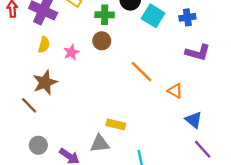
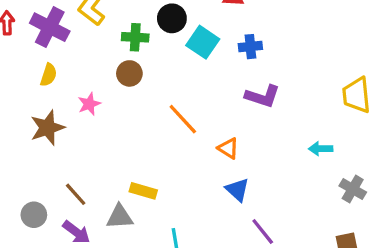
pink star: (71, 52) -> (89, 104), moved
brown line: (29, 105) -> (76, 194), moved
blue triangle: (194, 120) -> (237, 190), moved

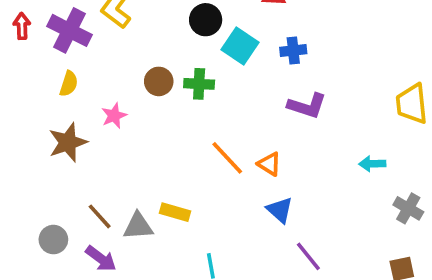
green cross: (135, 37) -> (199, 84), moved
orange line: (183, 119) -> (227, 158), moved
gray triangle: (120, 217) -> (138, 226), moved

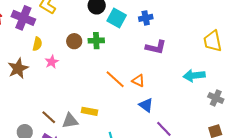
yellow semicircle: (69, 84) -> (37, 44), moved
brown star: (68, 142) -> (18, 68), moved
cyan arrow: (372, 164) -> (194, 76), size x1.5

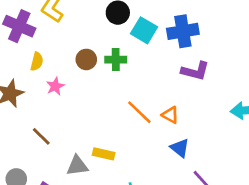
blue cross: (146, 18) -> (183, 31), size x1.6
brown line: (49, 117) -> (41, 136), moved

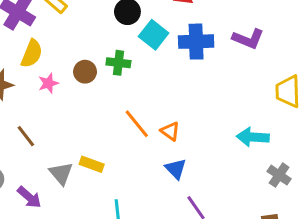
brown circle: (86, 59) -> (85, 72), moved
yellow semicircle: (37, 62) -> (32, 54), size x1.4
purple L-shape: (195, 71) -> (248, 39), moved
gray triangle: (77, 166) -> (61, 173), turned 50

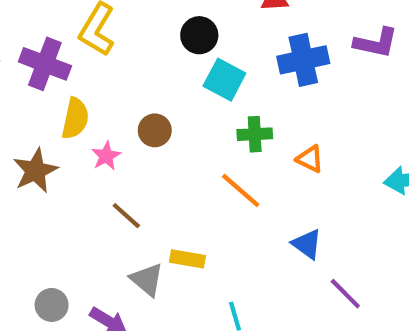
cyan square: (154, 35) -> (224, 80), moved
green cross: (118, 63) -> (255, 134), moved
orange triangle: (170, 131) -> (310, 159), moved
brown line: (26, 136) -> (126, 216), moved

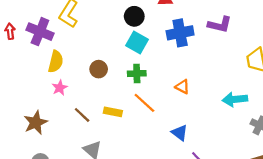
black circle: (199, 35) -> (134, 16), moved
green cross: (255, 134) -> (137, 74), moved
pink star: (106, 156) -> (60, 88), moved
brown star: (35, 171) -> (36, 123), moved
yellow rectangle: (187, 259) -> (113, 112), moved

